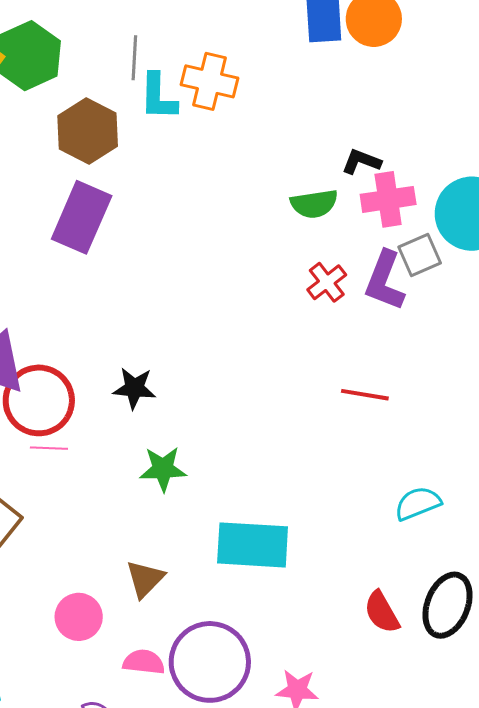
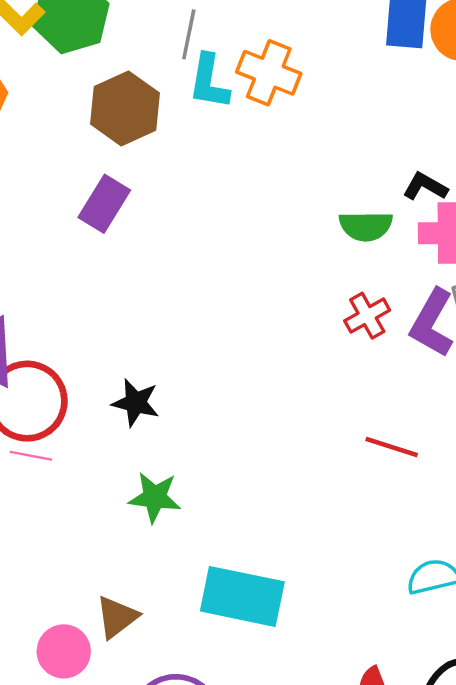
purple rectangle: (82, 217) -> (104, 204), size x0.7
pink circle: (79, 617) -> (64, 651), moved

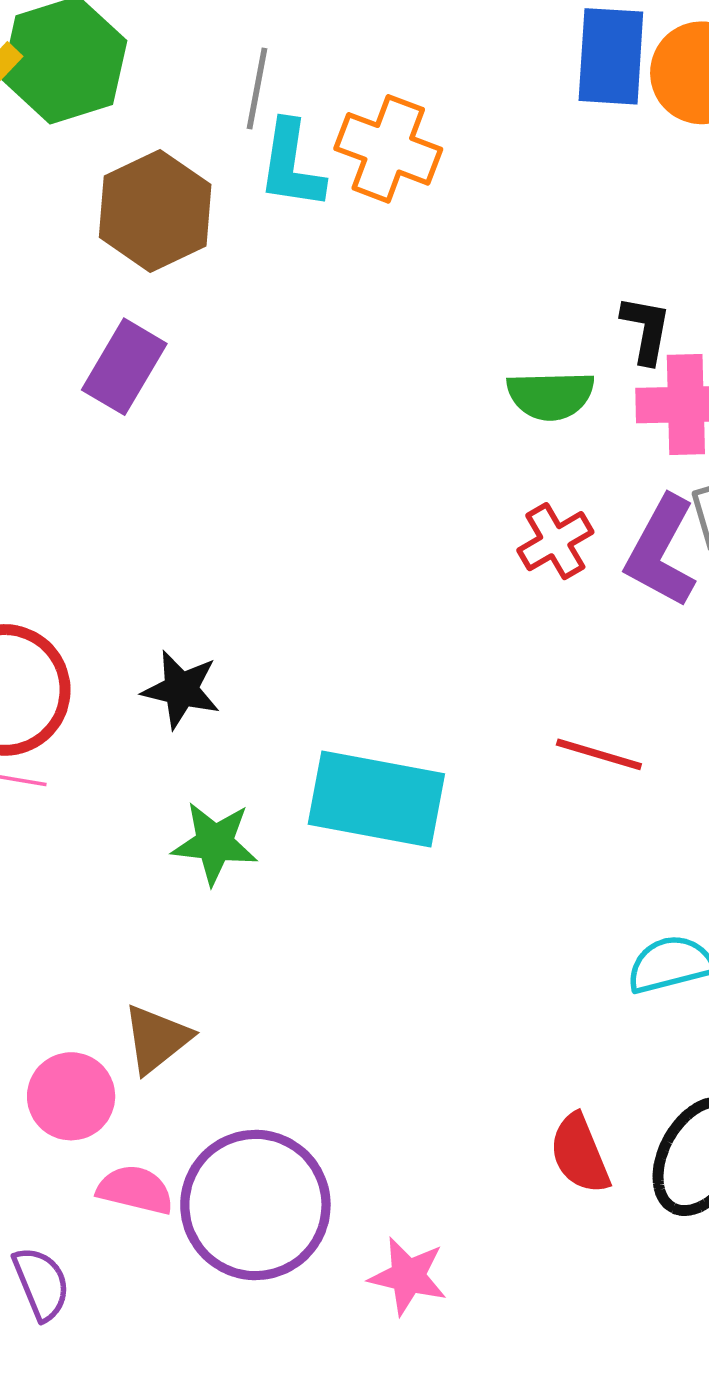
black L-shape: (425, 187) -> (646, 330), turned 72
cyan rectangle: (242, 596) -> (376, 799), moved

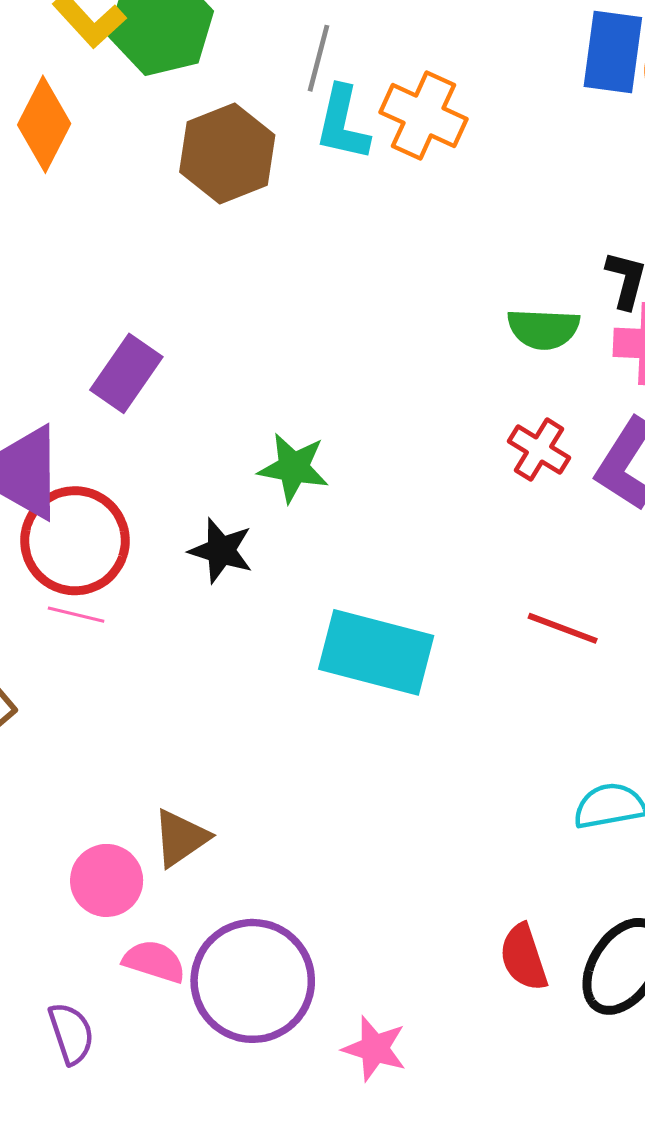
purple rectangle: (124, 367) -> (126, 373), moved
red cross: (555, 541) -> (539, 450), turned -32
green star: (215, 843) -> (293, 468), moved

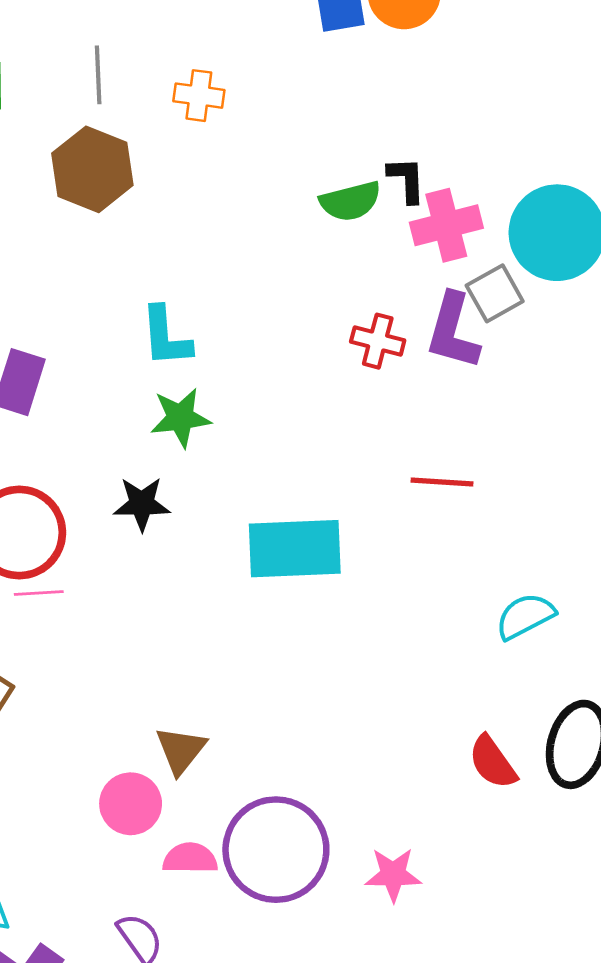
orange cross: (424, 116) -> (199, 96), size x0.7
cyan L-shape: (342, 123) -> (166, 337), moved
brown hexagon: (227, 153) -> (92, 169), moved
green semicircle: (543, 329) -> (350, 201), moved

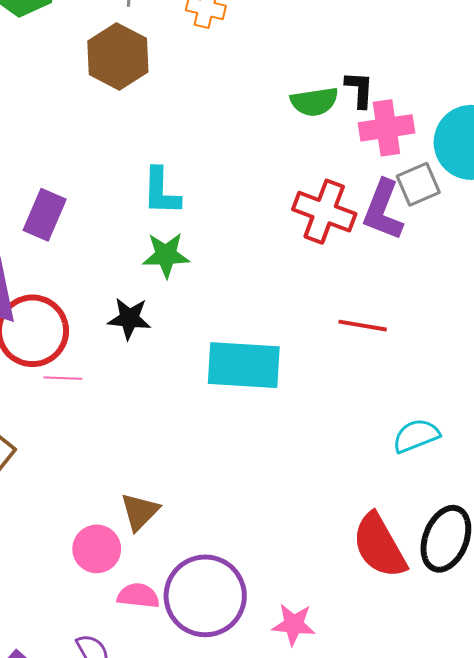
red cross: (378, 341) -> (324, 212), size x1.5
pink line: (39, 593) -> (63, 378), moved
red semicircle: (493, 762) -> (379, 546), size x1.5

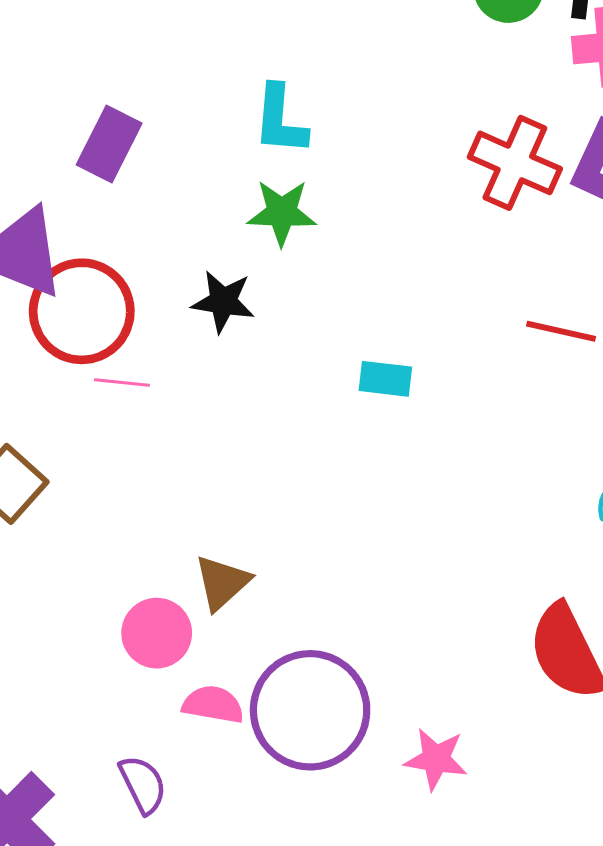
cyan rectangle: (244, 365) -> (385, 379), size x0.5

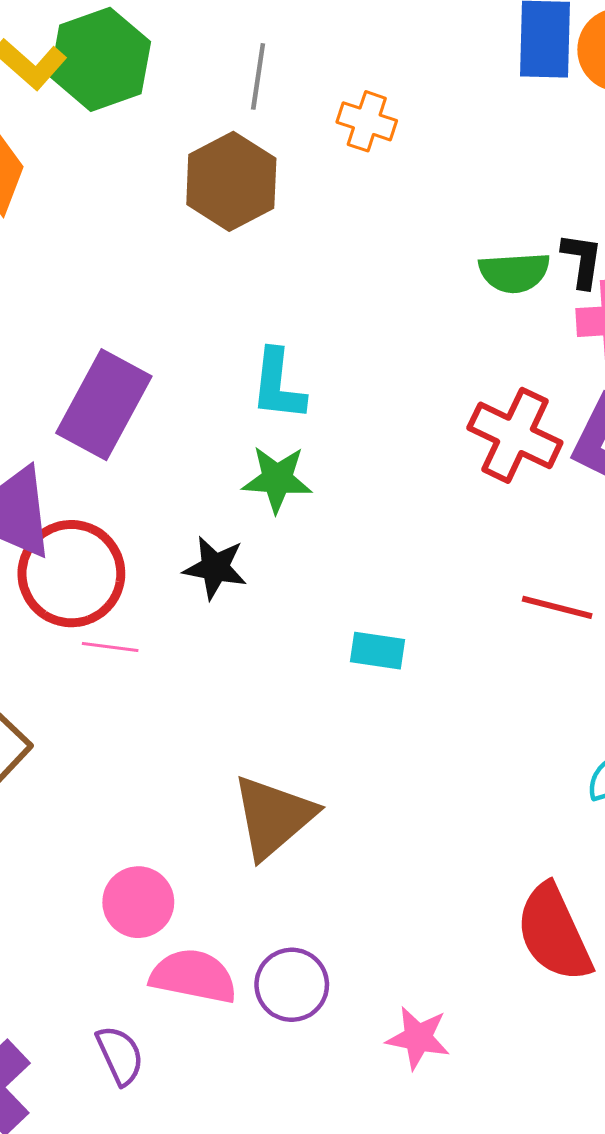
purple rectangle: (109, 144) -> (104, 405), size x1.4
brown triangle: (222, 583) -> (273, 817), moved, size x1.5
pink semicircle: (213, 705) -> (193, 976), size x1.4
purple circle: (310, 710) -> (292, 985), size x0.6

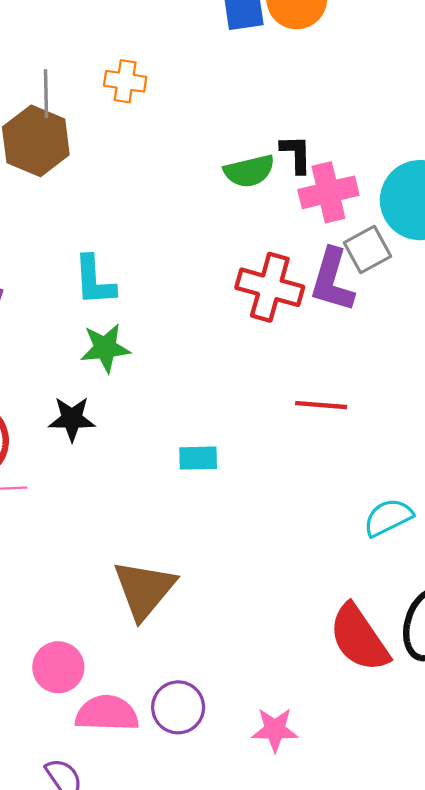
gray line: (258, 76) -> (46, 94), moved

